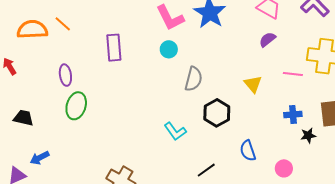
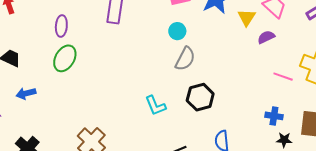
cyan circle: (169, 49) -> (177, 31), moved
yellow triangle: (253, 84) -> (247, 18), moved
blue arrow: (40, 158) -> (26, 93), moved

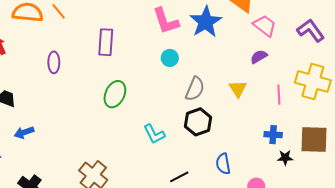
yellow triangle: (247, 18) -> (238, 89), moved
green ellipse: (65, 58) -> (115, 94), moved
gray semicircle: (185, 59) -> (195, 89), moved
pink line: (283, 77) -> (279, 95), turned 72

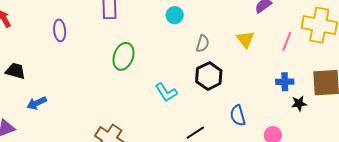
gray semicircle: (195, 89) -> (203, 44), size x0.7
pink line: (279, 95) -> (287, 41), turned 30

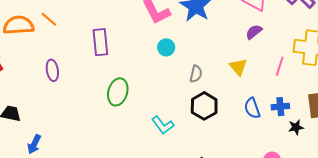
blue arrow: (37, 103) -> (34, 144), turned -36
blue semicircle: (238, 115) -> (252, 108), moved

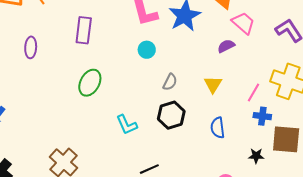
purple semicircle: (254, 32) -> (226, 46), moved
blue cross: (280, 107) -> (262, 116), moved

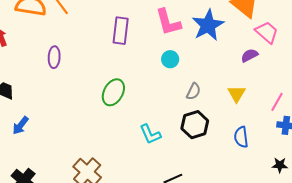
purple rectangle: (84, 30) -> (121, 31), moved

